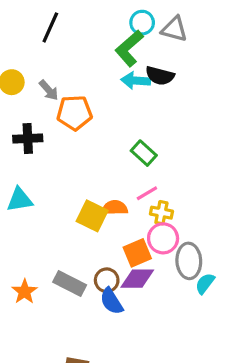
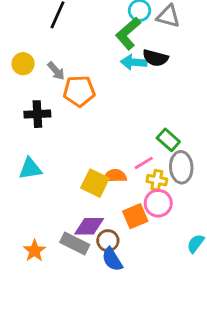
green rectangle: (144, 153) -> (168, 140), moved
gray ellipse: (189, 261) -> (181, 167), moved
purple diamond: (137, 279) -> (89, 226), moved

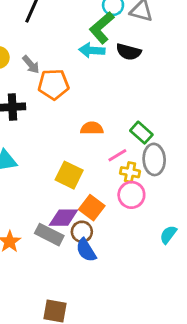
cyan arrow: (134, 62) -> (92, 50), moved
orange semicircle: (115, 176) -> (92, 128), moved
orange square: (135, 216) -> (92, 208), moved, turned -30

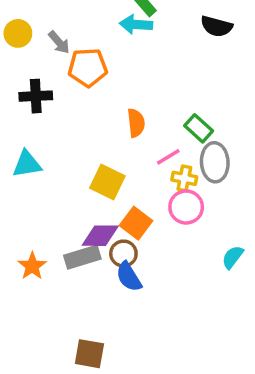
black semicircle: (129, 52) -> (217, 26), moved
orange semicircle: (92, 128) -> (136, 123), turned 85
gray rectangle: (49, 235) -> (82, 257), turned -44

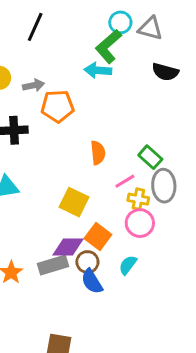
gray arrow: (59, 42) -> (34, 85), turned -60
cyan semicircle: (233, 257) -> (128, 265), moved

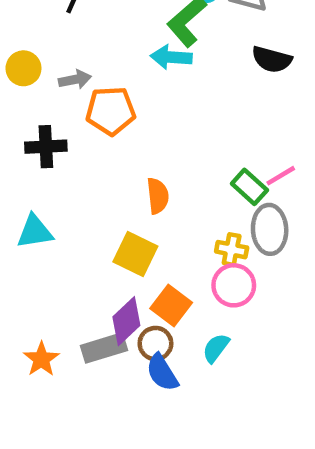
orange semicircle: (98, 153) -> (158, 196), moved
pink line: (125, 181) -> (281, 176), moved
purple diamond: (68, 247) -> (126, 321), turned -44

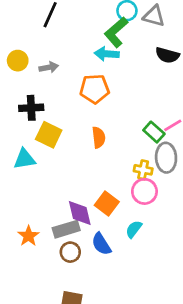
orange pentagon: (111, 111) -> (95, 89), moved
yellow square: (135, 254) -> (49, 135), moved
purple diamond: (126, 321) -> (80, 213), turned -60
brown circle: (155, 343) -> (70, 252), moved

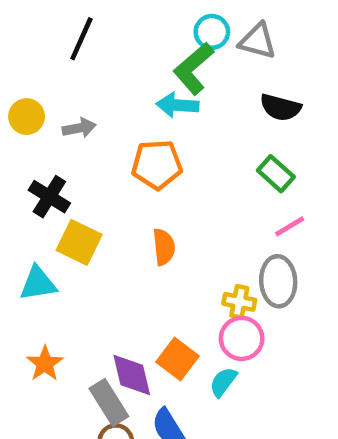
black cross: (31, 108) -> (49, 197), turned 35
green rectangle: (154, 132) -> (276, 174), moved
gray rectangle: (66, 229) -> (109, 402), turned 75
cyan semicircle: (134, 229) -> (223, 382), moved
orange star: (28, 236) -> (45, 364), moved

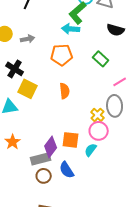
green rectangle: (276, 174) -> (101, 59), moved
yellow cross: (239, 302) -> (98, 115), turned 32
orange square: (178, 359) -> (71, 140), turned -30
purple diamond: (132, 375) -> (51, 147), turned 50
gray rectangle: (109, 402) -> (41, 159), turned -72

